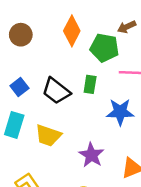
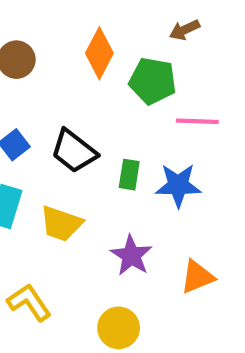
brown arrow: (127, 27) -> (185, 30), moved
green rectangle: (90, 84) -> (129, 175), moved

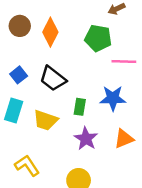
orange diamond: (99, 53) -> (50, 32), moved
green rectangle: (129, 175) -> (80, 107), moved
orange triangle: (197, 277) -> (124, 139), moved

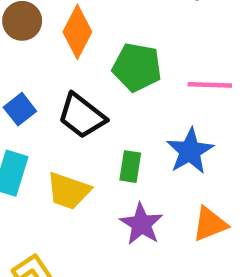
green pentagon: (98, 38) -> (137, 67), moved
blue star: (113, 98) -> (190, 151), turned -30

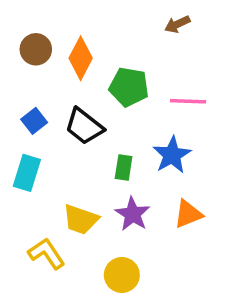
yellow trapezoid: (68, 191) -> (81, 219), moved

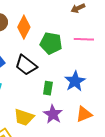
pink line: (188, 101) -> (84, 39), moved

